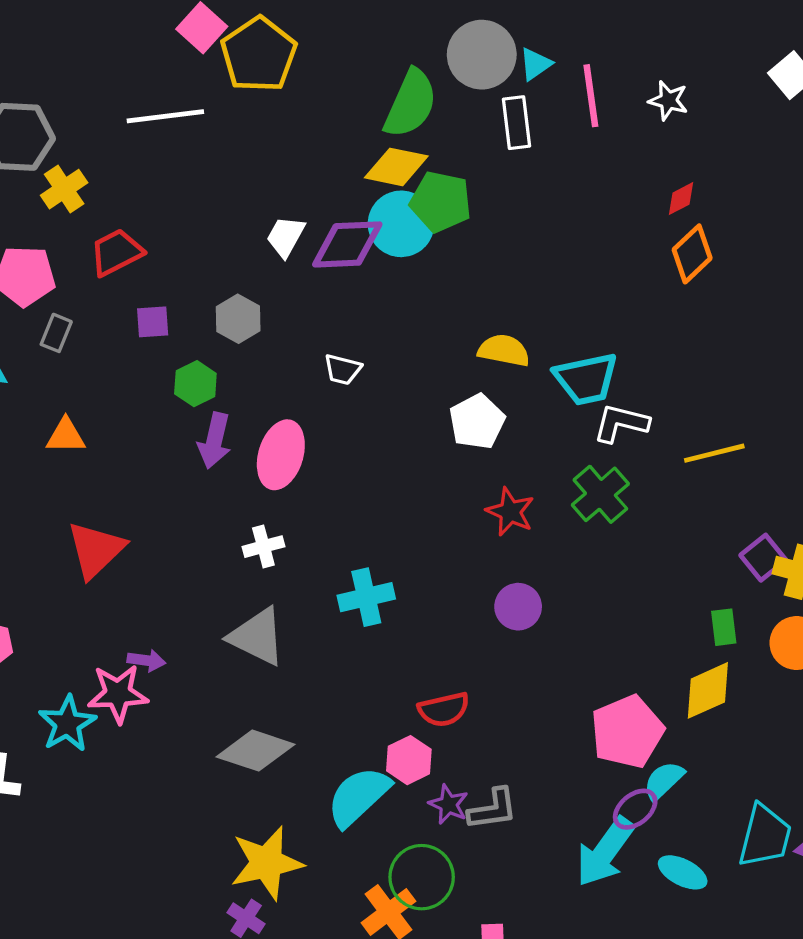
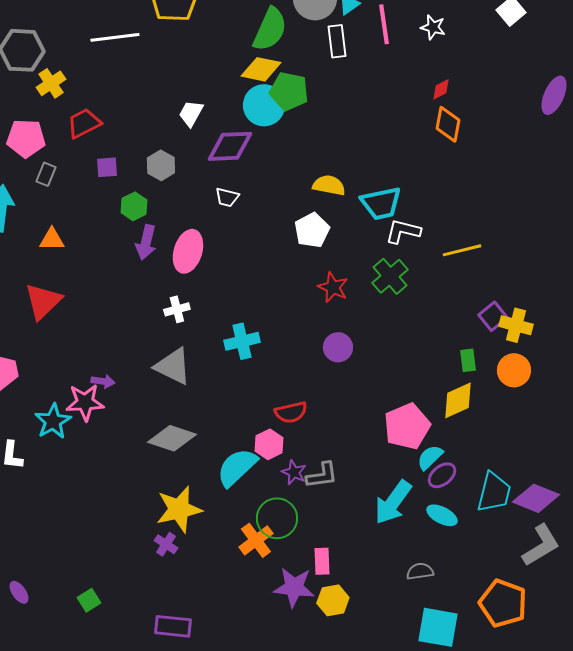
purple diamond: (347, 244) -> (230, 146), moved
orange diamond: (692, 254) -> (448, 124), turned -36
red triangle: (96, 550) -> (43, 301), moved
purple ellipse: (635, 809) -> (442, 475), moved

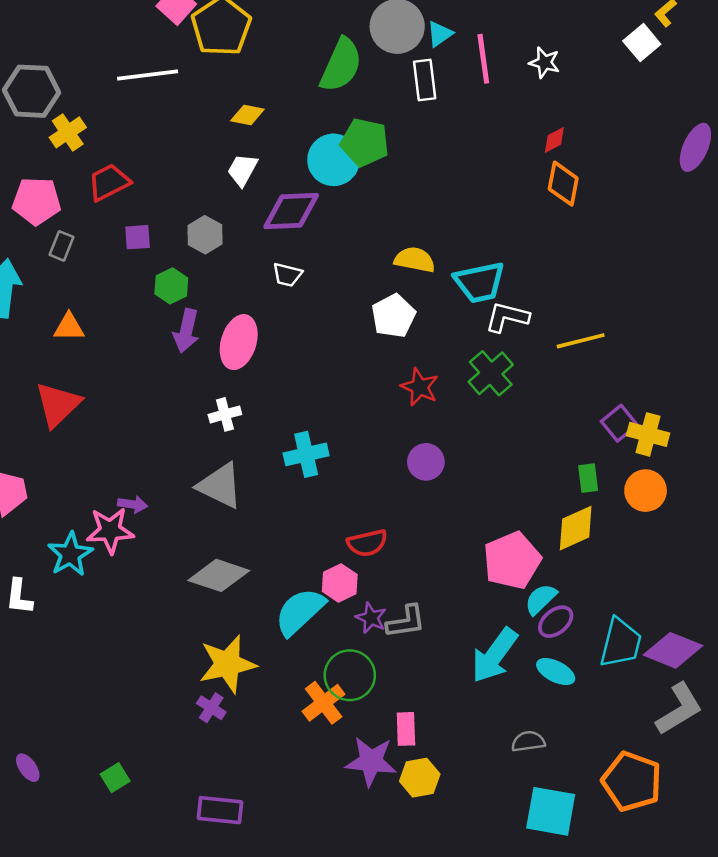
yellow diamond: (261, 69) -> (247, 115), moved, size x0.7

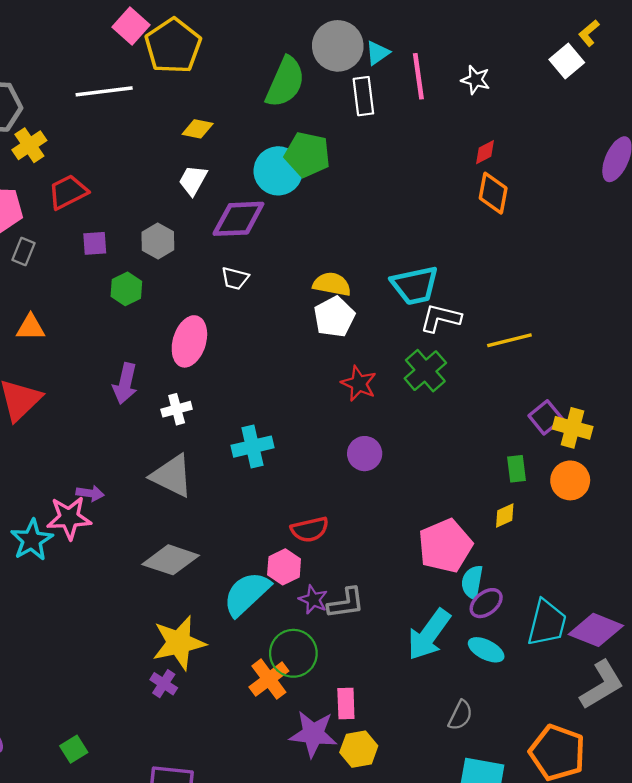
yellow semicircle: (415, 260) -> (332, 284), moved
purple arrow: (186, 331) -> (125, 383), moved
yellow diamond: (576, 528) -> (505, 515), size x0.6
cyan semicircle: (541, 599) -> (472, 582), turned -36
gray semicircle: (528, 741) -> (460, 715), turned 124

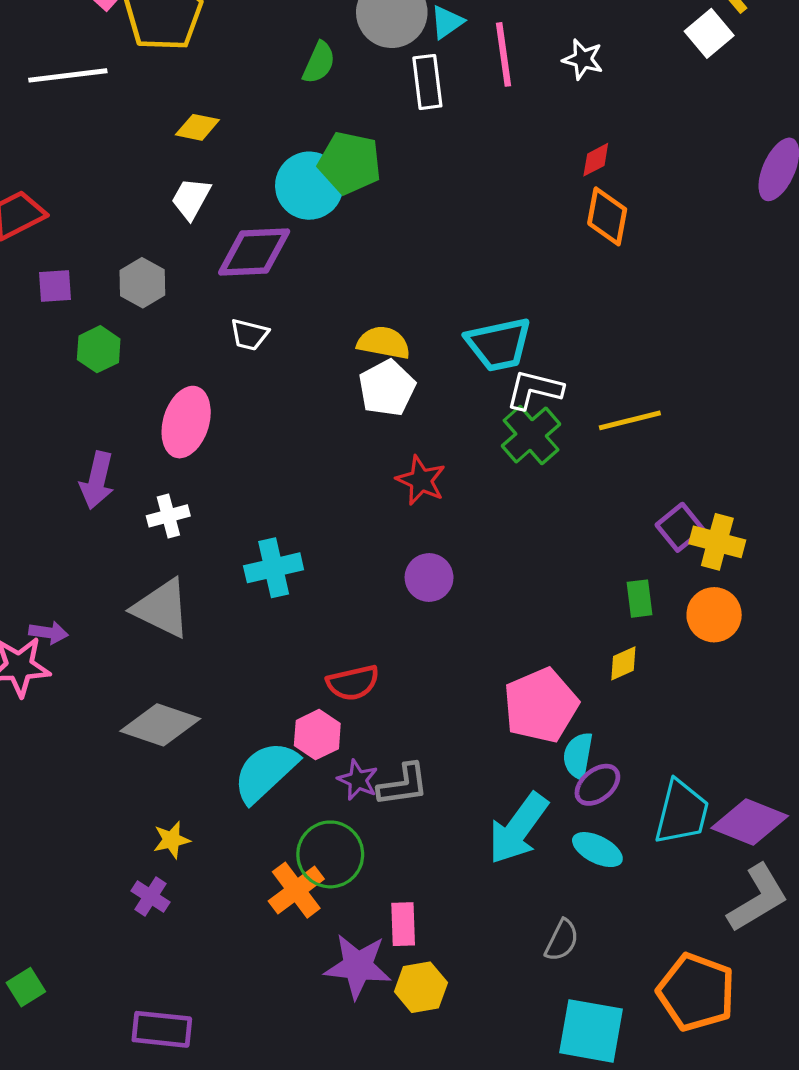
green semicircle: (285, 82) -> (319, 63), size x0.6
green cross: (425, 371) -> (531, 435), moved
yellow star: (179, 643) -> (172, 840), size x0.5

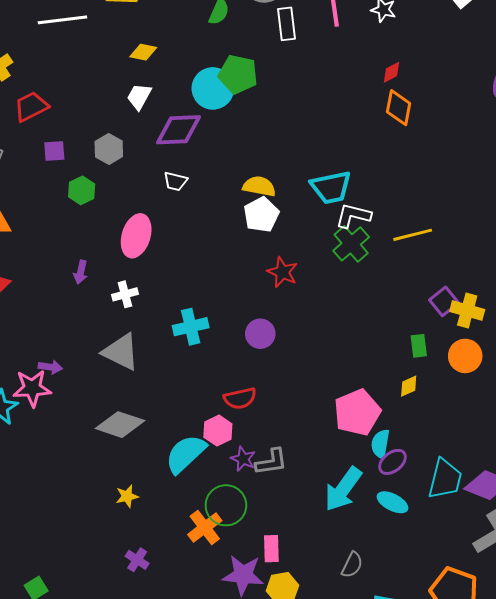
purple arrow: (97, 480) -> (81, 272), size x0.7
purple circle: (429, 578) -> (260, 334), moved
purple cross: (150, 897) -> (137, 560), moved
gray semicircle: (562, 940) -> (352, 565), moved

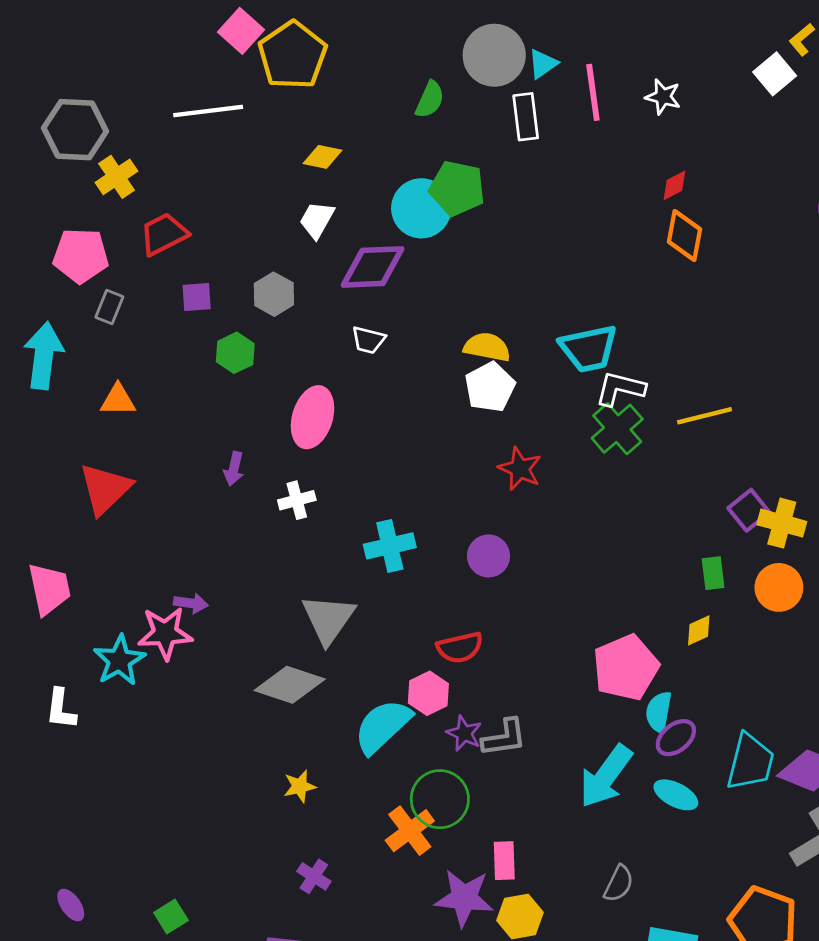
gray triangle: (121, 352) -> (328, 619), moved, turned 39

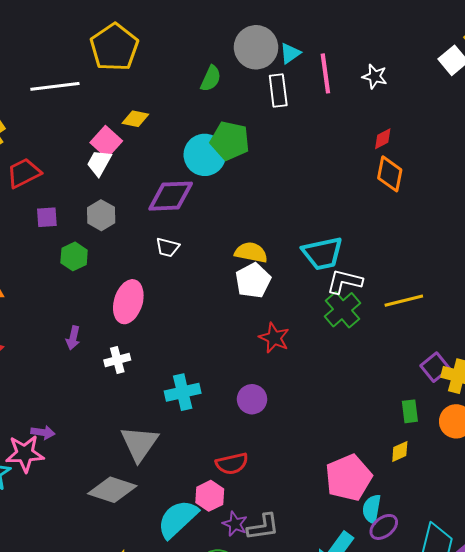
pink square: (241, 31) -> (106, 142), moved
white trapezoid: (317, 220) -> (99, 163), moved

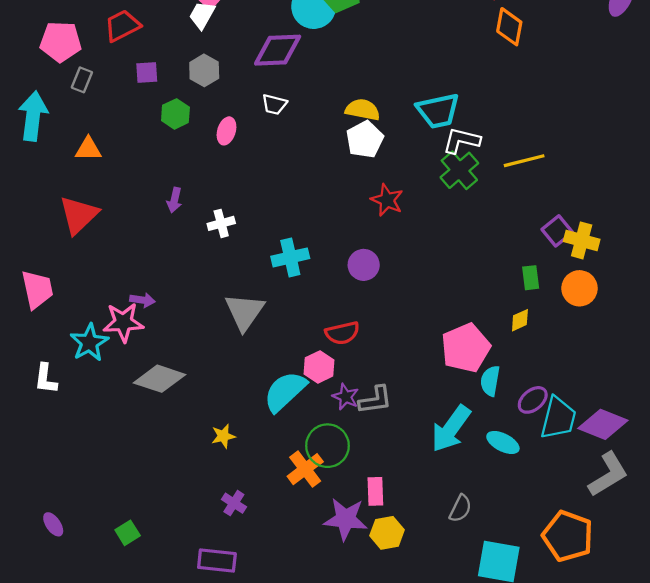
pink ellipse: (128, 302) -> (226, 131), moved, size x0.6
gray diamond: (112, 490) -> (159, 379), moved
purple ellipse: (384, 527) -> (533, 400), moved

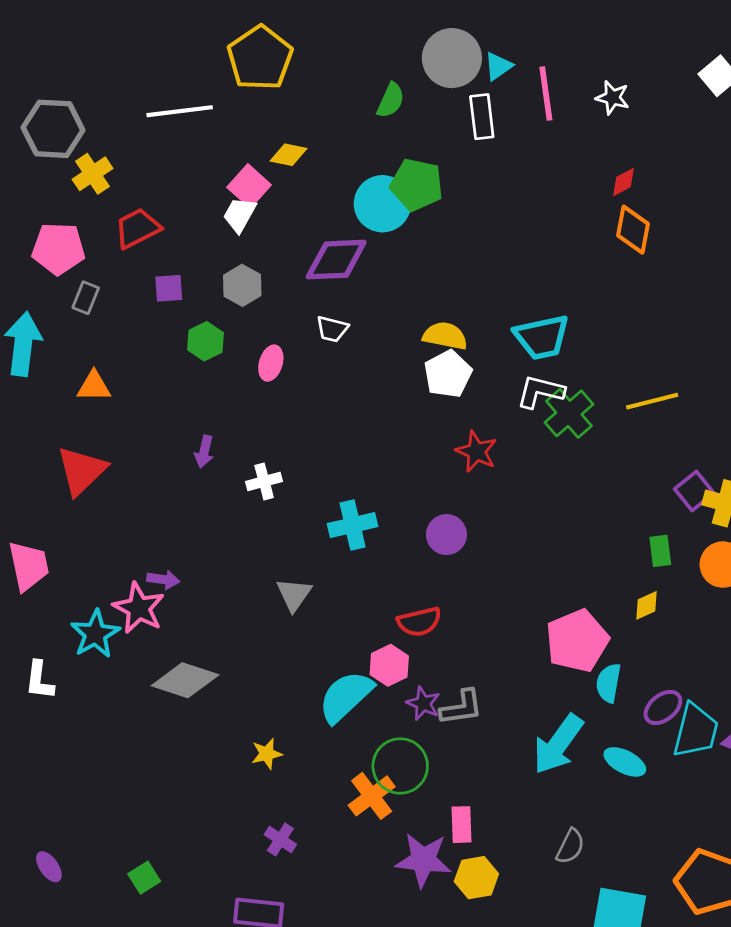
white L-shape: (461, 141) -> (540, 392), moved
gray triangle: (245, 312) -> (294, 594), size x0.7
pink star: (123, 322) -> (139, 608), turned 30

